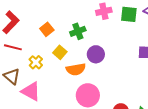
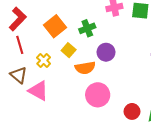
orange square: (47, 29) -> (55, 26), size x1.5
red line: (13, 47) -> (20, 45), turned 60

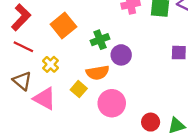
green cross: (87, 28) -> (100, 40), moved
red line: (20, 45) -> (23, 47), turned -48
yellow square: (69, 50) -> (79, 89), moved

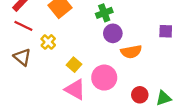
green cross: (100, 40) -> (104, 13), moved
orange semicircle: (98, 73) -> (131, 52), moved
pink triangle: (45, 99) -> (75, 89), moved

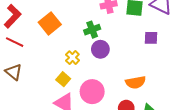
purple square: (166, 31) -> (151, 38), moved
yellow cross: (48, 42) -> (72, 58), moved
orange semicircle: (131, 52) -> (136, 82), moved

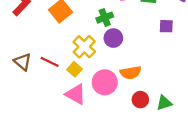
red line: (15, 42) -> (50, 62), moved
yellow cross: (72, 58) -> (84, 47), size x1.5
orange semicircle: (136, 82) -> (131, 73), moved

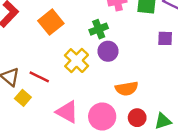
yellow square: (75, 69) -> (23, 98), moved
pink circle: (105, 82) -> (102, 117), moved

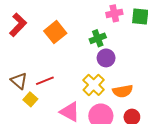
yellow cross: (77, 61) -> (94, 85), moved
red line: (39, 77) -> (45, 81), turned -48

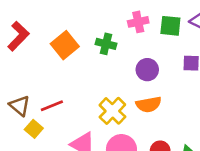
green cross: (98, 38) -> (106, 44), moved, turned 35
purple circle: (106, 58) -> (147, 70), moved
orange semicircle: (123, 91) -> (149, 104), moved

